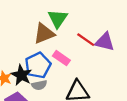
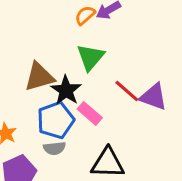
brown triangle: (44, 34) -> (39, 77), moved
black star: (21, 75) -> (66, 90), moved

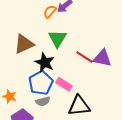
brown triangle: (39, 77) -> (24, 44), moved
pink rectangle: (90, 113) -> (64, 84), moved

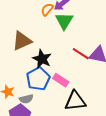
green triangle: (57, 38) -> (64, 21), moved
gray semicircle: (43, 101) -> (26, 99), moved

